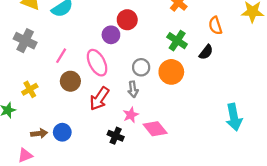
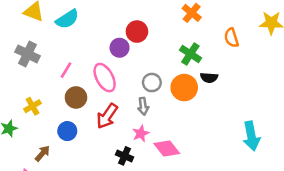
black semicircle: (206, 52) -> (209, 78), moved, turned 56
blue circle: (62, 132) -> (67, 131), moved
brown arrow: (39, 133) -> (42, 153), turned -42

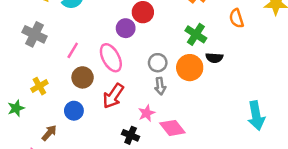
gray arrow: (143, 106) -> (160, 86), moved

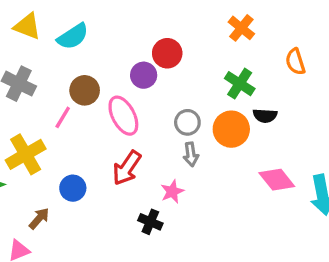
pink line: (73, 50) -> (63, 117), moved
brown circle: (83, 77) -> (85, 90), moved
yellow cross: (39, 86) -> (26, 154), size x1.6
pink diamond: (172, 128) -> (277, 180), moved

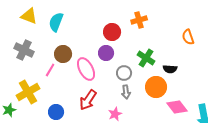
orange cross: (241, 28) -> (139, 20), moved, turned 35
cyan semicircle: (73, 36) -> (56, 22), turned 144
purple circle: (144, 75) -> (106, 53), moved
green cross: (240, 84) -> (146, 58), moved
orange circle: (231, 129) -> (156, 87), moved

